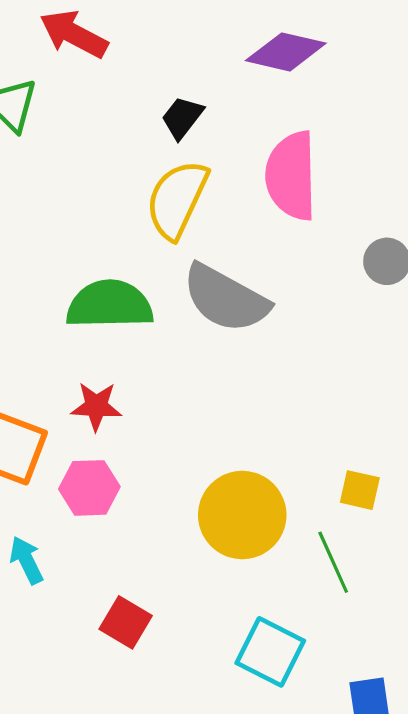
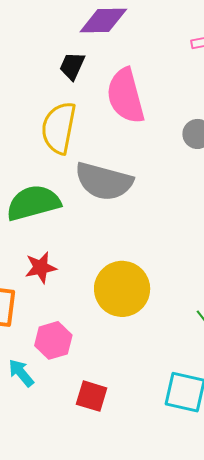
black trapezoid: (182, 118) -> (72, 66), moved
pink hexagon: (89, 488) -> (53, 340), moved
yellow circle: (242, 515) -> (122, 289), moved

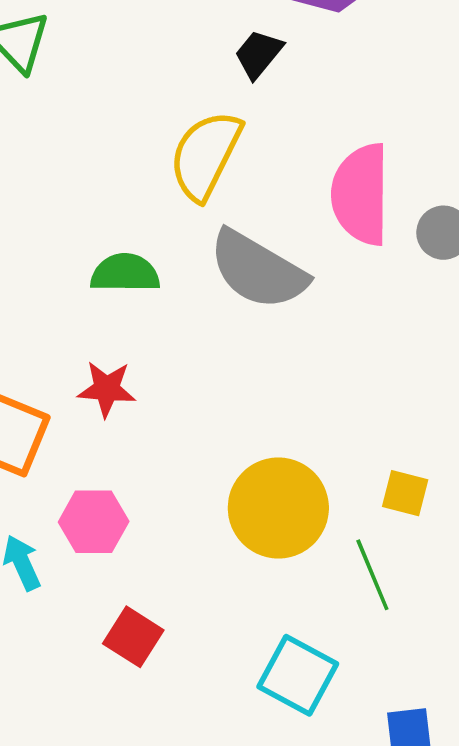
pink semicircle: (126, 96) -> (361, 194), moved
green semicircle: (33, 203) -> (125, 273), size x0.7
yellow circle: (122, 289) -> (278, 508), moved

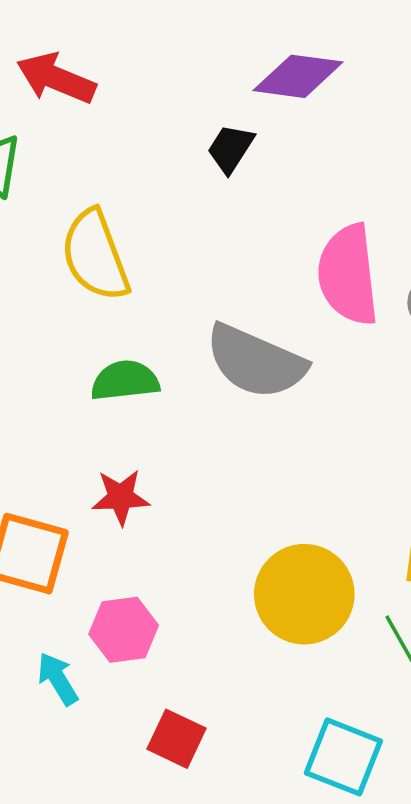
yellow semicircle: (205, 155) -> (95, 255), moved, turned -40

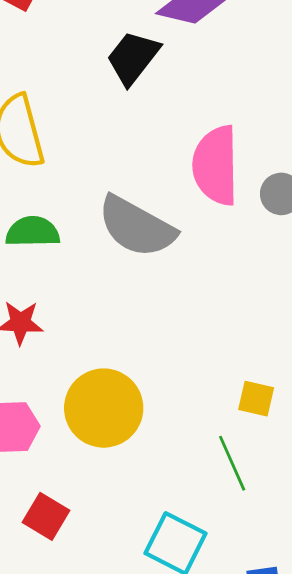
black trapezoid: (230, 149) -> (133, 58), size x1.4
yellow circle: (304, 594) -> (104, 408), moved

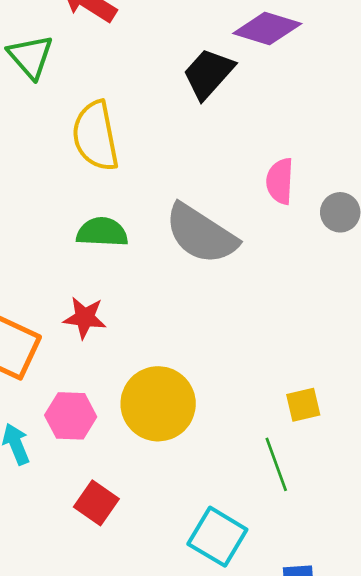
pink semicircle: (216, 165) -> (280, 181), size x0.6
yellow square: (256, 399) -> (303, 405), turned -30

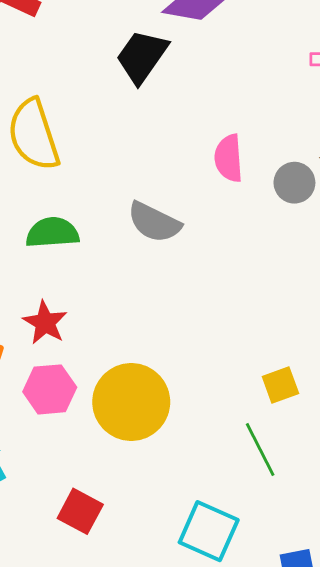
gray semicircle: (201, 234) -> (154, 222), size x0.7
red star: (85, 318) -> (45, 323), turned 30
pink hexagon: (71, 416) -> (50, 389), moved

